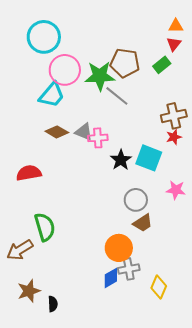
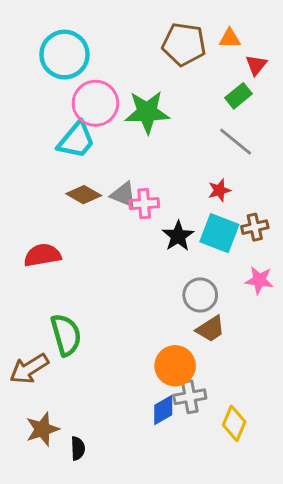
orange triangle: (176, 26) -> (230, 38), moved
brown pentagon: (125, 63) -> (184, 44), moved
gray line: (117, 96) -> (236, 142), moved
brown cross: (174, 116) -> (255, 227), moved, size x0.7
red star: (174, 137) -> (219, 190), moved

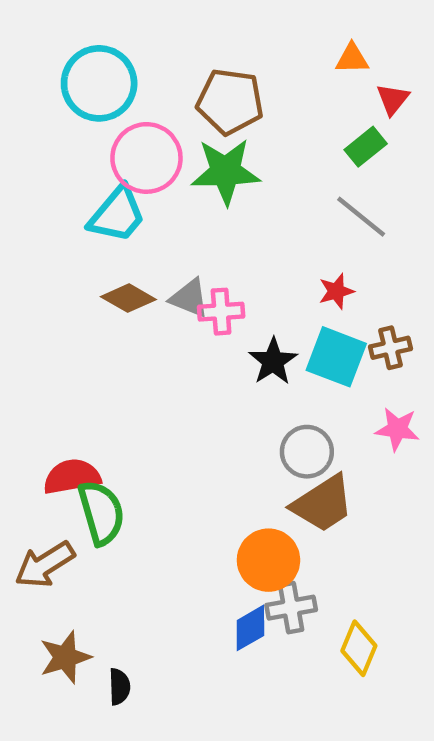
brown pentagon: (184, 44) -> (230, 101), moved
red semicircle: (42, 255) -> (72, 477), moved
brown trapezoid: (211, 329) -> (323, 504), size x1.4

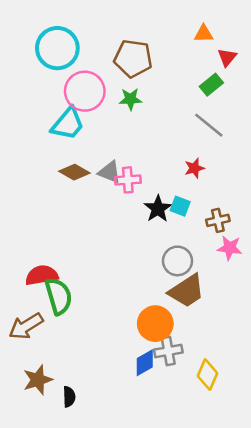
green star: (226, 172) -> (130, 99), size x0.6
brown cross: (390, 348) -> (218, 220), moved
cyan square: (336, 357) -> (180, 206), moved, size x0.6

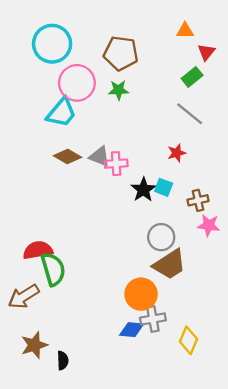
blue diamond: (145, 363) -> (132, 330), turned 35

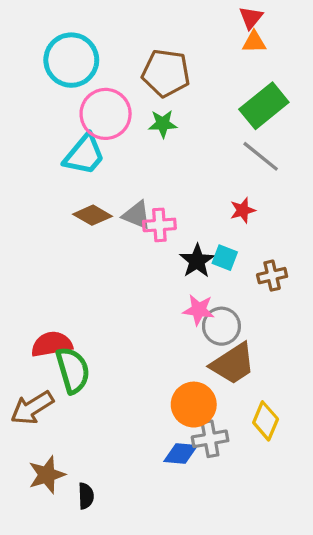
red triangle: (206, 52) -> (251, 18), moved
green rectangle: (192, 77) -> (264, 106), size x1.6
pink star: (209, 225) -> (199, 310), moved
yellow diamond: (189, 340) -> (266, 421), moved

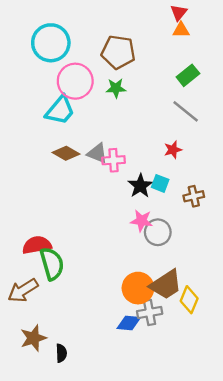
green rectangle: (264, 106) -> (188, 75), size x0.7
brown trapezoid: (233, 364) -> (166, 285), moved

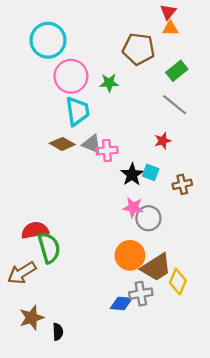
brown pentagon: (118, 52) -> (139, 49), moved
cyan trapezoid: (60, 110) -> (77, 111), moved, turned -48
orange circle: (138, 288) -> (130, 255), moved

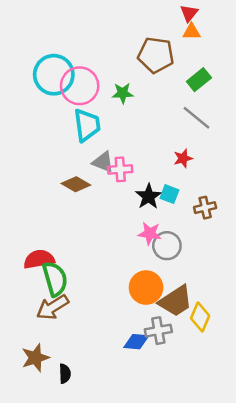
cyan circle: (48, 40) -> (54, 75), moved
brown diamond: (62, 144) -> (76, 184), moved
brown arrow: (22, 273) -> (53, 307), moved

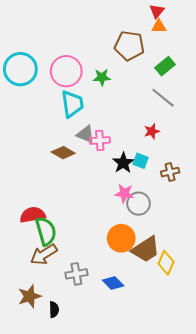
cyan circle: (54, 75) -> (20, 69), moved
gray cross: (158, 331) -> (76, 274), moved
blue diamond: (136, 342) -> (113, 283), turned 40

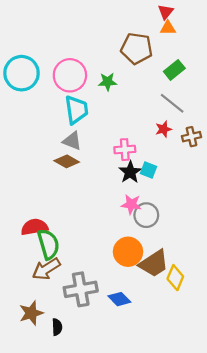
red star: (152, 131) -> (164, 129), moved
gray triangle: (86, 134) -> (72, 141), moved
pink cross: (100, 140) -> (125, 150), moved
brown cross: (170, 172) -> (191, 137), moved
gray cross: (76, 274) -> (81, 289), size x1.4

